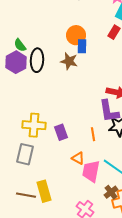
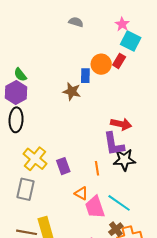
orange circle: (76, 35) -> (101, 64), moved
black ellipse: (37, 60) -> (16, 120), moved
yellow cross: (34, 125) -> (35, 159), turned 35
pink trapezoid: (91, 171) -> (95, 207), turned -30

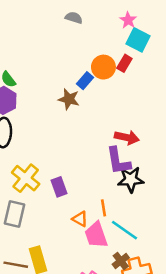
blue rectangle: (85, 76) -> (85, 81), turned 40
orange line: (97, 168) -> (103, 208), moved

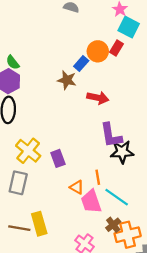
red arrow: (127, 137) -> (98, 98), moved

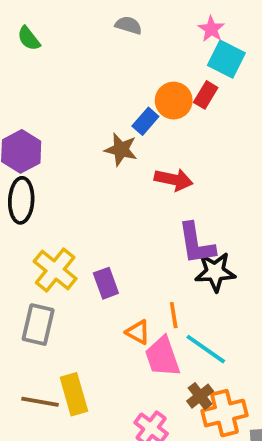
green semicircle: (13, 62) -> (29, 38), moved

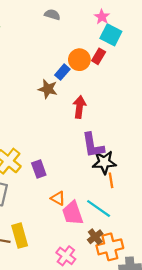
red arrow: (174, 180) -> (79, 107), turned -95
orange line: (174, 315) -> (111, 180), moved

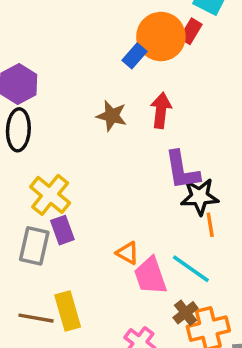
orange circle: (79, 60) -> (161, 37), size x1.4
brown star: (48, 89) -> (112, 116), moved
purple rectangle: (39, 169) -> (62, 230), moved

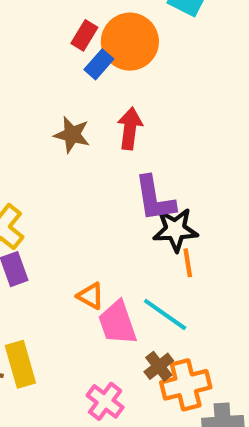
red rectangle: (191, 31) -> (84, 35), moved

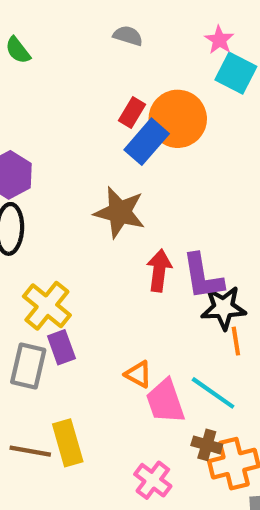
blue rectangle: (99, 64) -> (147, 142), size x1.5
red arrow: (130, 128) -> (159, 270), moved
brown star: (72, 135) -> (120, 212), size x1.4
brown cross: (159, 366) -> (207, 445), turned -36

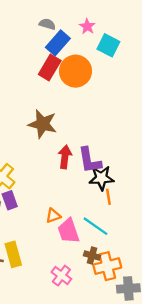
pink star: (219, 40) -> (87, 26), moved
red rectangle: (132, 113) -> (50, 68), size x1.5
blue rectangle: (147, 142) -> (58, 43), moved
orange triangle: (138, 374) -> (53, 216), turned -49

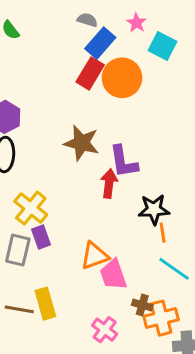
purple L-shape: (90, 160) -> (123, 162), moved
orange triangle: (53, 216) -> (95, 256), size x1.5
cyan line: (95, 226) -> (174, 269), moved

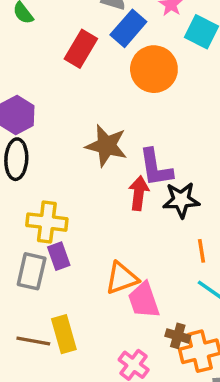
red rectangle: (90, 73) -> (81, 49), moved
yellow cross: (31, 208) -> (47, 222), turned -32
black star: (154, 209) -> (181, 200), moved

